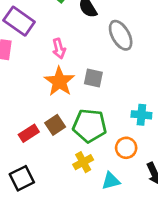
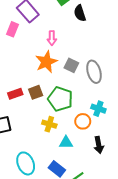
gray ellipse: (121, 35) -> (94, 72), moved
cyan cross: (141, 115) -> (98, 109), moved
yellow cross: (83, 162) -> (49, 124), turned 32

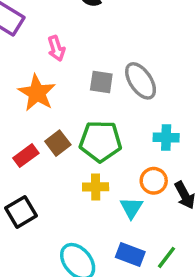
orange star: (46, 62) -> (37, 93), moved
orange circle: (83, 121) -> (154, 181), moved
cyan triangle: (66, 142) -> (131, 208), turned -40

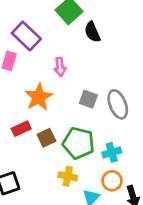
cyan cross: (166, 137) -> (112, 152), moved, turned -30
red rectangle: (26, 156) -> (21, 129), moved

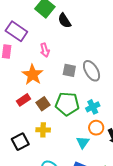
yellow cross: (68, 176) -> (43, 130), moved

